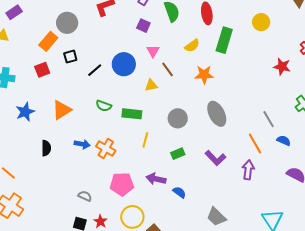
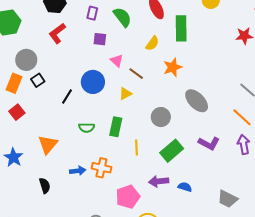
black square: (70, 57) -> (38, 80), moved
green rectangle: (132, 114) -> (116, 127), turned -66
green rectangle: (178, 154) -> (172, 151), size x1.6

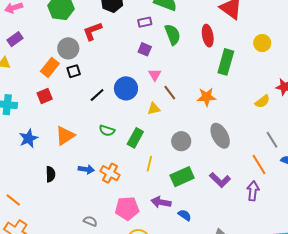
purple rectangle: (92, 13) -> (145, 22), turned 48
red L-shape: (57, 33) -> (92, 31), moved
yellow semicircle: (152, 43) -> (262, 101), moved

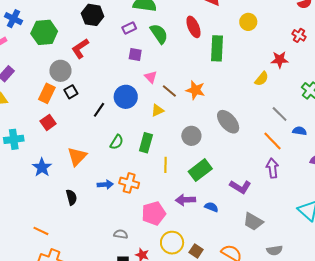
orange star: (207, 97) -> (195, 90), moved, turned 30
green semicircle: (107, 130) -> (117, 142), turned -63
purple L-shape: (220, 180) -> (240, 187), moved

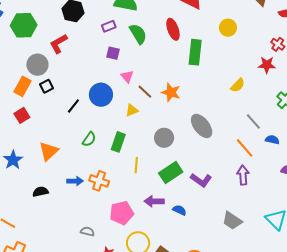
red star: (280, 60) -> (267, 65), moved
purple L-shape: (240, 187) -> (201, 180), moved
black semicircle: (71, 197) -> (40, 192), turned -91
gray trapezoid: (253, 222) -> (232, 221), moved

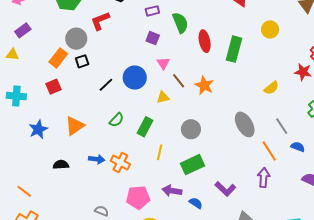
red ellipse: (173, 29) -> (205, 41), moved
gray ellipse: (202, 126) -> (245, 124), moved
purple L-shape: (201, 180) -> (225, 189), moved

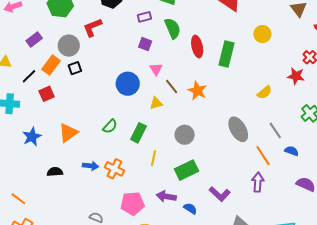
purple rectangle: (23, 30) -> (34, 40), moved
black line: (106, 85) -> (29, 76), moved

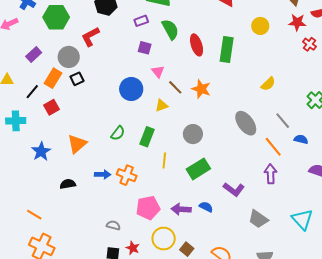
red star: (296, 76) -> (297, 22), moved
purple arrow: (166, 196) -> (181, 209), moved

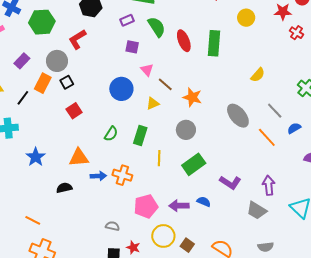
orange star: (201, 89) -> (192, 97), moved
red square: (51, 107) -> (74, 111), moved
blue semicircle: (301, 139) -> (294, 128), turned -40
orange triangle: (77, 144) -> (79, 158), moved, turned 40
purple arrow: (271, 174) -> (269, 185), moved

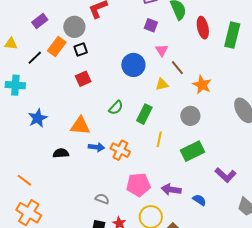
blue semicircle: (204, 202) -> (199, 200), moved

